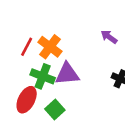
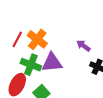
purple arrow: (109, 37) -> (83, 46), moved

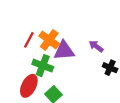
purple triangle: (52, 63) -> (64, 51), moved

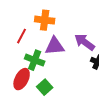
orange cross: (49, 40) -> (45, 20), moved, turned -30
purple arrow: (96, 46) -> (85, 42), size x1.5

